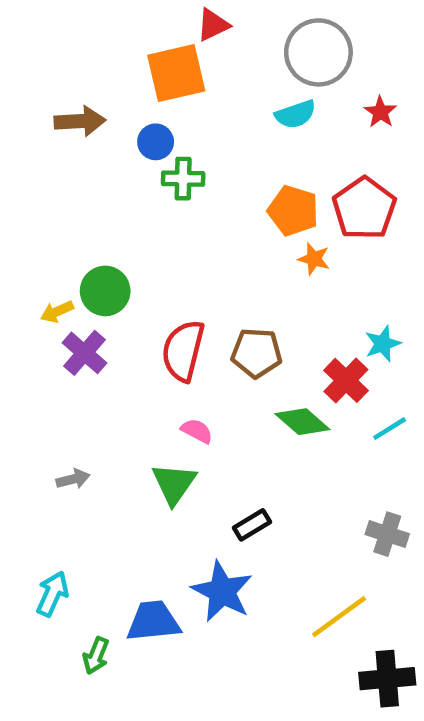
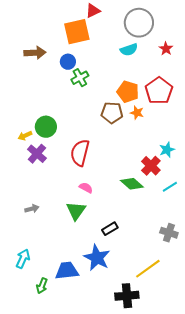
green cross: (183, 179) -> (80, 78), turned -30
brown pentagon: (257, 353) -> (112, 113), moved
black cross: (387, 679) -> (127, 296), moved

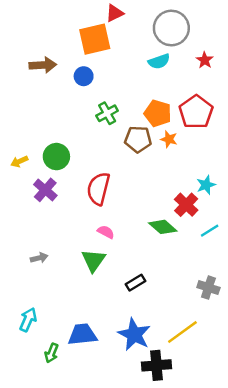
green cross: (80, 78) -> (107, 113), moved
yellow arrow: (25, 136) -> (19, 161), moved
blue star: (97, 258) -> (134, 334), moved

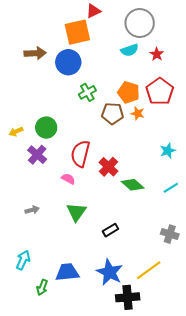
red star: (205, 60) -> (157, 54), moved
blue circle: (84, 76) -> (68, 62), size x1.6
red cross: (186, 205) -> (108, 167), moved
pink semicircle: (106, 232) -> (68, 179), moved

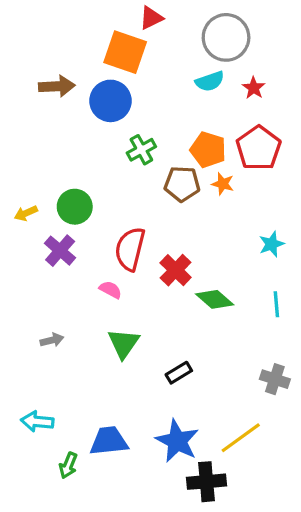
orange square: (77, 32) -> (125, 52), turned 32
cyan line: (171, 188) -> (276, 304), turned -63
cyan arrow: (23, 260) -> (37, 421), turned -108

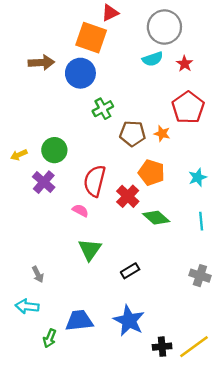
orange pentagon: (208, 150) -> (151, 173), moved
gray arrow: (52, 340) -> (38, 274), moved, turned 77
yellow line: (241, 438) -> (194, 347), moved
black cross: (206, 482) -> (162, 347), moved, size x0.7

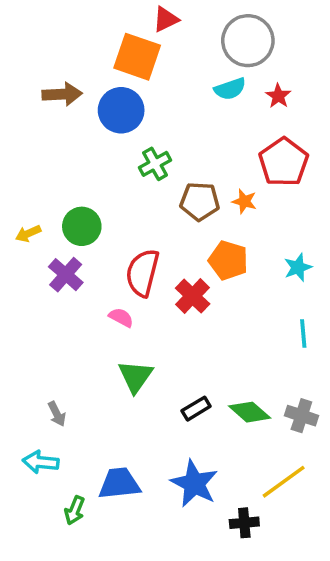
green diamond: (156, 218) -> (250, 412), moved
yellow line: (194, 347) -> (284, 482), moved

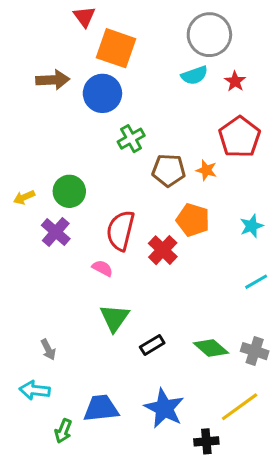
red triangle: (166, 19) -> (84, 17), moved, turned -40
cyan line: (303, 334) -> (256, 282), turned 65
black rectangle: (196, 409) -> (152, 345), moved

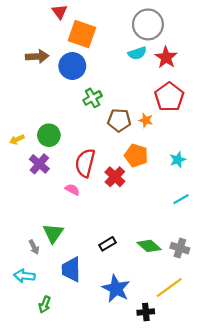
red star: (235, 81) -> (166, 57), size x1.5
green triangle: (115, 318) -> (53, 233), moved
blue trapezoid: (101, 408) -> (71, 269), moved, turned -85

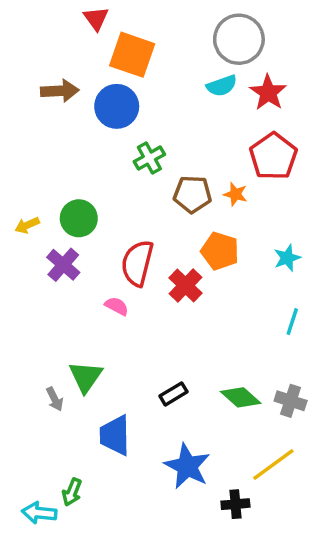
cyan line: (181, 199) -> (292, 322), turned -42
cyan arrow: (24, 276) -> (39, 513), moved

